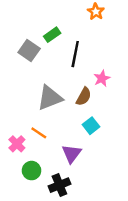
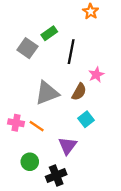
pink cross: (17, 144) -> (16, 123), moved, turned -35

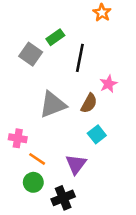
orange line: (37, 126) -> (37, 159), moved

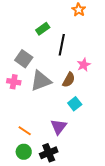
gray square: (31, 54) -> (24, 59), moved
pink cross: (18, 138) -> (14, 82), moved
orange line: (37, 159) -> (25, 131), moved
green circle: (33, 182) -> (24, 152), moved

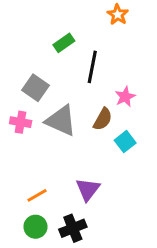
gray triangle: (41, 81) -> (61, 121), turned 45
cyan square: (75, 104) -> (125, 142), moved
orange line: (25, 131) -> (37, 195), turned -64

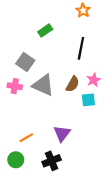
black line: (92, 67) -> (81, 48), moved
pink star: (125, 97) -> (94, 80), moved
cyan square: (125, 142) -> (88, 100), turned 32
green circle: (35, 227) -> (16, 160), moved

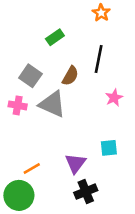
brown semicircle: (73, 84) -> (70, 76), moved
cyan square: (88, 100) -> (109, 148), moved
green circle: (16, 160) -> (19, 195), size x1.5
black cross: (52, 161) -> (86, 192), moved

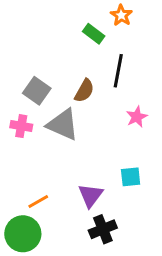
green rectangle: (55, 37) -> (94, 34), moved, turned 72

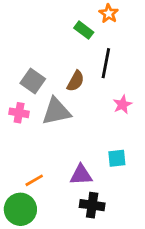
gray triangle: (63, 125) -> (56, 111), turned -36
purple triangle: (91, 195) -> (81, 175), turned 50
black cross: (103, 229) -> (92, 205), turned 30

